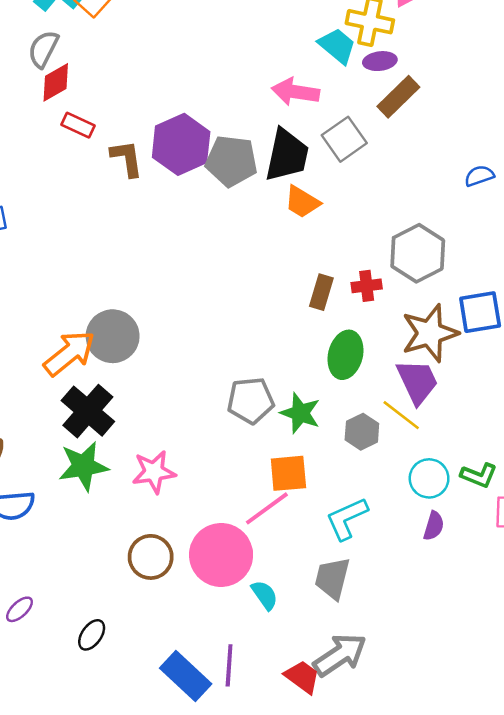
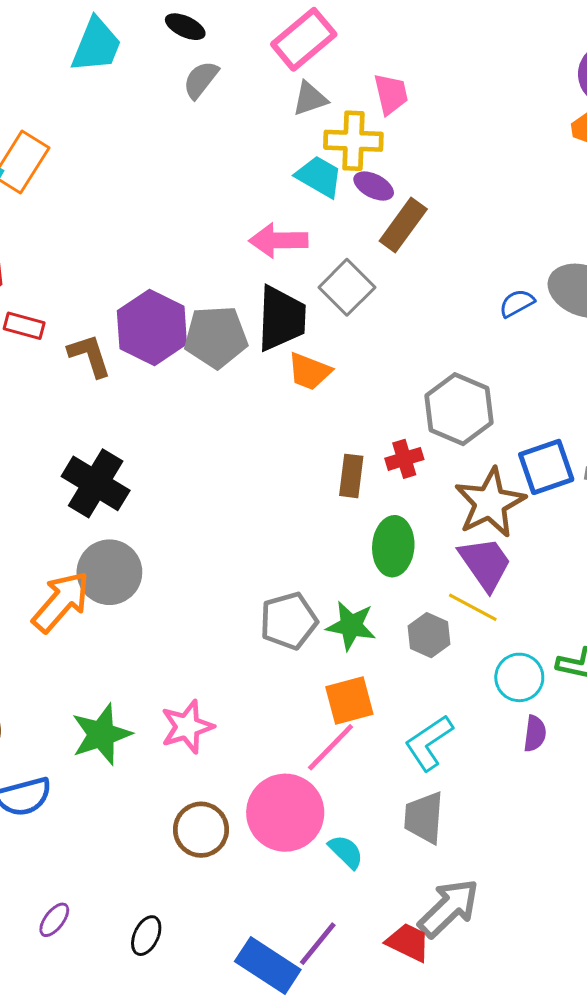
purple ellipse: (380, 61) -> (374, 186), turned 44
black cross: (88, 411) -> (96, 483), moved
purple line: (229, 665) -> (318, 944), turned 45

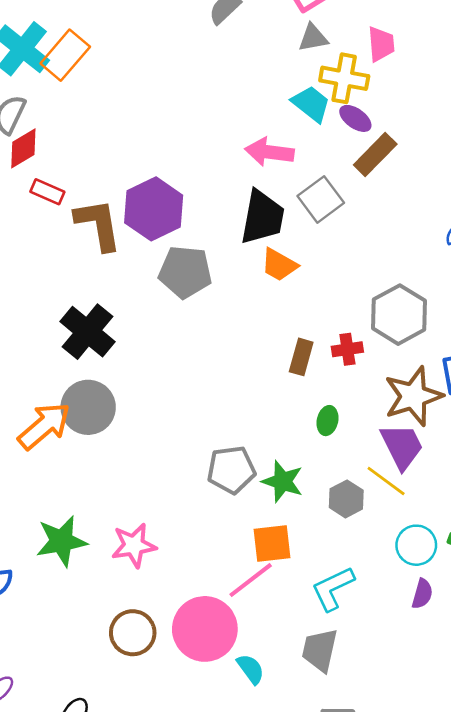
gray pentagon: (216, 337) -> (185, 272), moved
brown L-shape: (90, 355) -> (98, 224), size x1.4
green ellipse: (393, 546) -> (327, 421), size x0.6

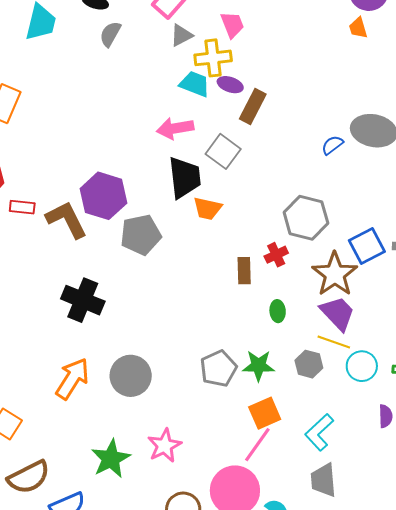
gray circle: (88, 407) -> (131, 376), moved
cyan circle: (416, 545) -> (362, 366), moved

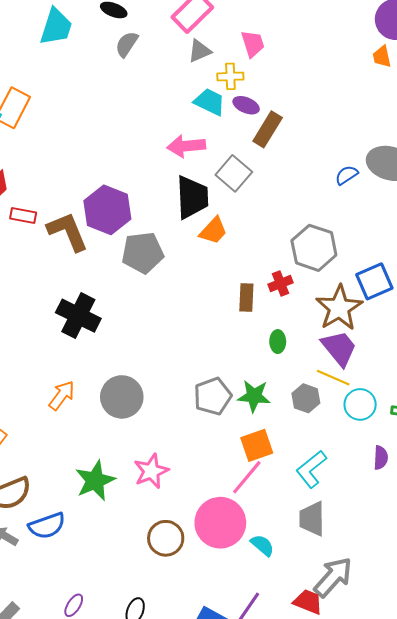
yellow cross: (213, 58) -> (230, 76), size x0.7
orange trapezoid: (207, 208) -> (213, 231), turned -64
orange arrow: (72, 379) -> (62, 395), size x0.7

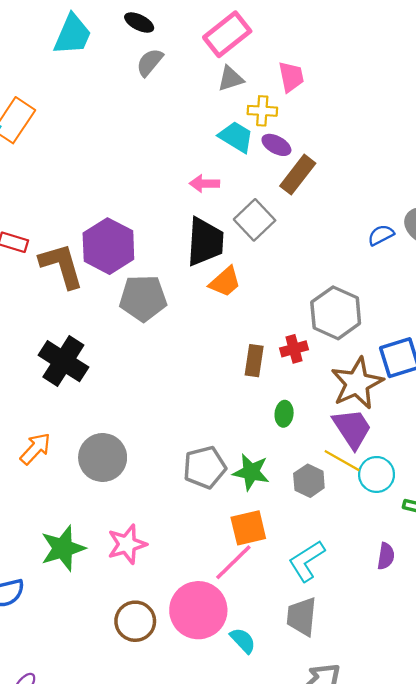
pink arrow: (186, 146) -> (204, 184), size x0.7
cyan circle: (360, 404) -> (377, 474), moved

